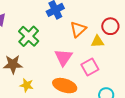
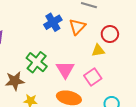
orange triangle: (78, 29) -> (77, 27), moved
green cross: (29, 36) -> (37, 62), moved

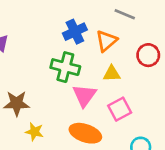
yellow triangle: (98, 51) -> (112, 74), moved
green cross: (37, 62) -> (65, 67), moved, turned -30

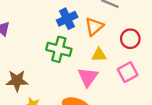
pink triangle: (84, 96) -> (88, 77), moved
pink square: (120, 109) -> (128, 72), moved

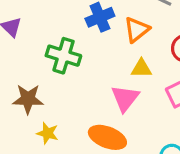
green cross: (59, 49) -> (63, 56), moved

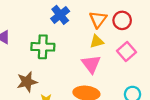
orange triangle: (137, 30) -> (98, 19), moved

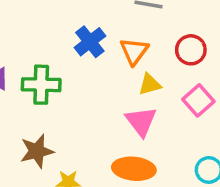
orange triangle: (98, 19) -> (134, 51), moved
green cross: (43, 47) -> (41, 85), moved

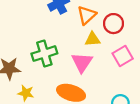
red circle: (191, 50) -> (114, 24), moved
green cross: (41, 85) -> (44, 54), moved, turned -30

